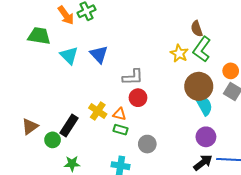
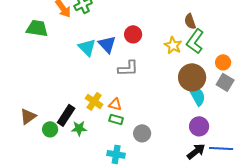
blue triangle: (99, 54) -> (107, 44), moved
cyan triangle: (69, 55) -> (87, 47), moved
red circle: (138, 98) -> (133, 34), moved
green star: (72, 164) -> (79, 128), moved

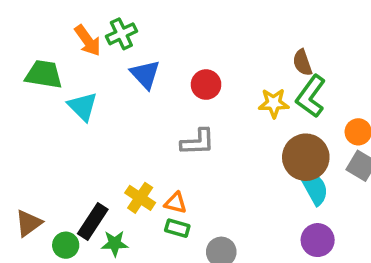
blue triangle: (107, 44) -> (145, 74), moved
yellow star: (173, 45) -> (274, 103), turned -30
cyan triangle: (87, 47) -> (83, 107), moved

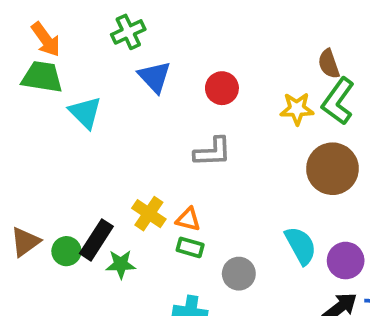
orange arrow: (88, 41) -> (46, 39), moved
cyan semicircle: (314, 188) -> (301, 246), moved
green circle: (66, 245) -> (66, 251), moved

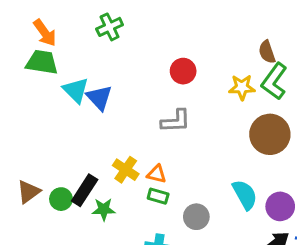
blue triangle: (154, 77) -> (99, 98), moved

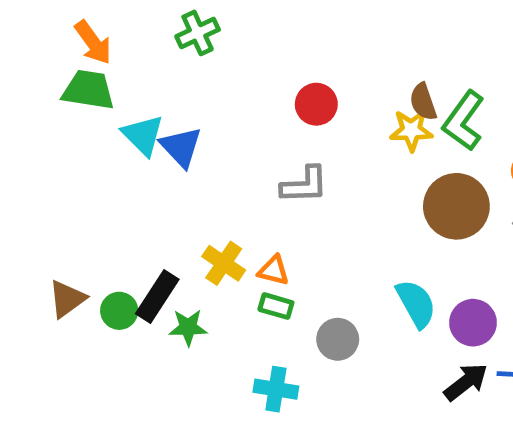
brown semicircle: (267, 52) -> (423, 102), moved

